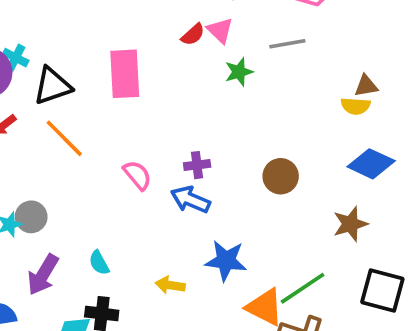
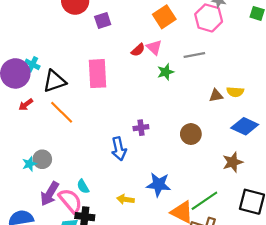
brown triangle: (366, 86) -> (216, 96), moved
pink semicircle: (137, 175) -> (70, 201), moved, size x1.4
blue arrow: (190, 200) -> (119, 149), moved, turned -125

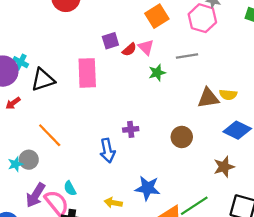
purple square: (103, 20) -> (110, 41), moved
brown triangle: (216, 96) -> (208, 98), size x1.5
orange line: (62, 112) -> (50, 135), moved

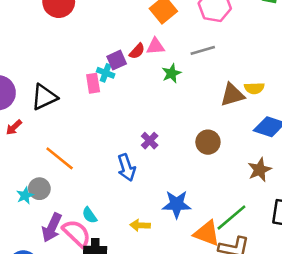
purple square: (110, 41) -> (117, 60), moved
pink triangle: (146, 47) -> (155, 46), turned -42
cyan cross: (21, 62) -> (106, 73), moved
pink rectangle: (87, 73) -> (93, 83), size x0.6
purple cross: (131, 129) -> (150, 141), turned -32

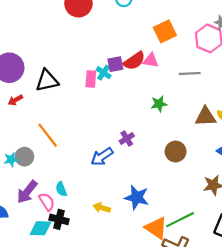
red semicircle: (137, 51) -> (134, 61), size x1.5
green star: (171, 73) -> (159, 104), moved
blue arrow: (126, 168) -> (102, 156), turned 60
pink semicircle: (77, 233) -> (47, 202), size x0.7

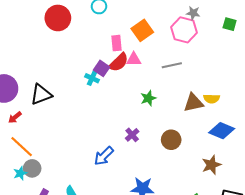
purple square: (115, 64) -> (102, 68), turned -35
pink rectangle: (91, 79) -> (116, 43), moved
orange line: (48, 135) -> (22, 147), moved
purple cross: (127, 139) -> (132, 135), moved

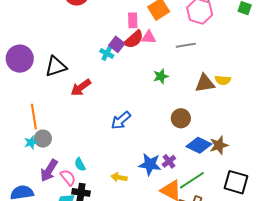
red arrow: (15, 117) -> (81, 87), moved, size x1.5
blue diamond: (222, 131) -> (199, 145), moved
purple cross: (132, 135) -> (169, 161), moved
orange line: (22, 147) -> (34, 117), turned 35
blue arrow: (104, 156) -> (121, 120), moved

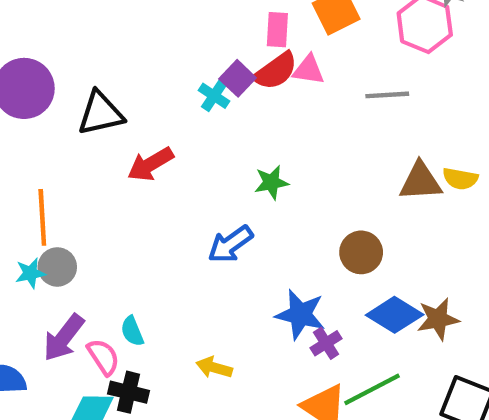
green star: (161, 76) -> (271, 182), moved
blue star: (150, 164) -> (300, 315), moved

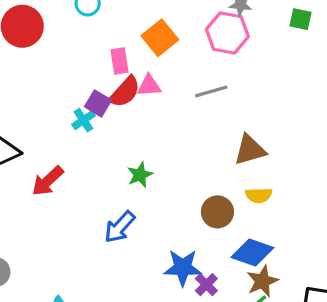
cyan cross: (214, 96) -> (83, 120), turned 35
yellow semicircle: (460, 179) -> (259, 195), moved
brown star: (438, 319) -> (262, 281), moved

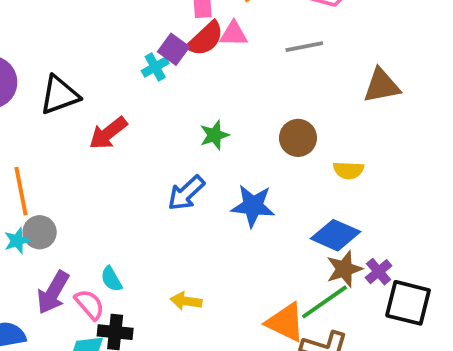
brown triangle: (250, 150) -> (381, 86), moved
brown circle: (217, 212) -> (298, 138), moved
blue star: (183, 268) -> (253, 206), moved
purple cross: (206, 285) -> (379, 272), moved

